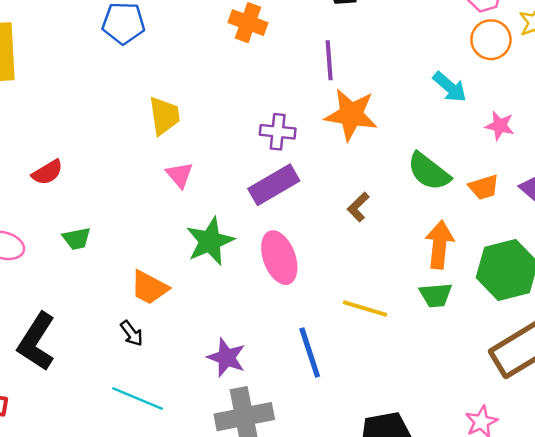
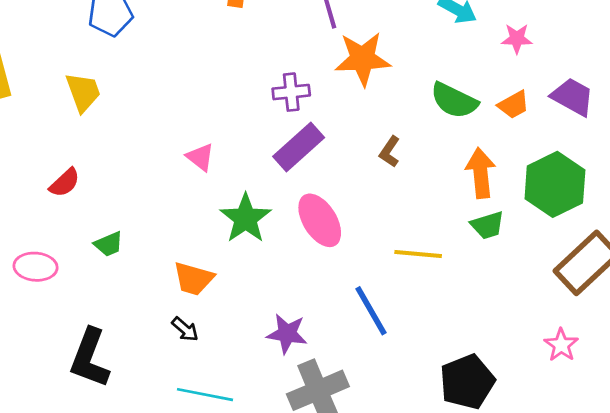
yellow trapezoid: (164, 116) -> (83, 92), moved

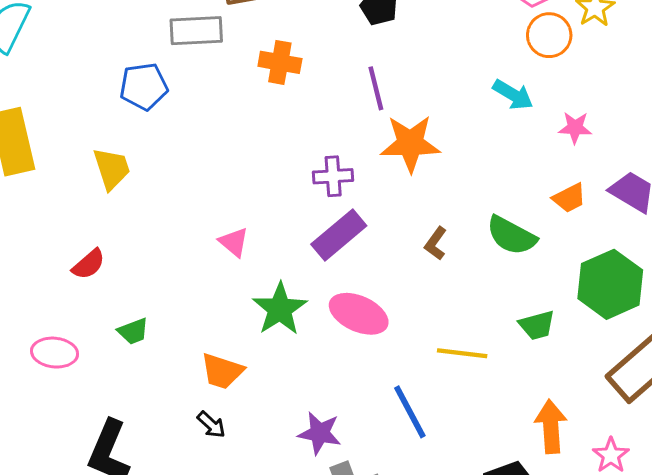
green semicircle: (454, 100) -> (511, 236), moved
orange arrow: (481, 173) -> (551, 426), moved
pink ellipse: (320, 220) -> (359, 314), turned -36

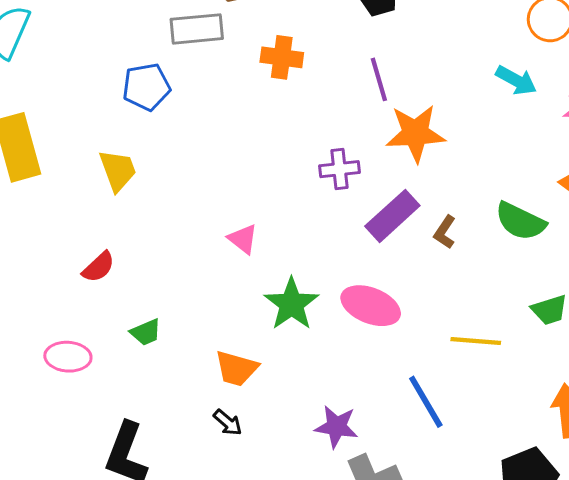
purple rectangle: (339, 235) -> (392, 216), moved

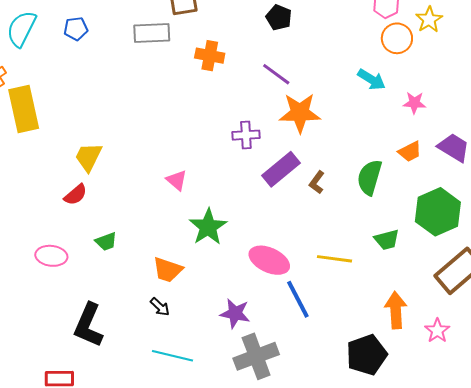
purple line: (379, 79) -> (276, 74), turned -40
blue pentagon: (146, 87) -> (76, 29), moved, size x0.7
yellow trapezoid: (118, 170) -> (88, 157), moved, turned -136
green semicircle: (520, 221) -> (370, 177), turned 78
pink ellipse: (371, 306) -> (269, 260), moved

